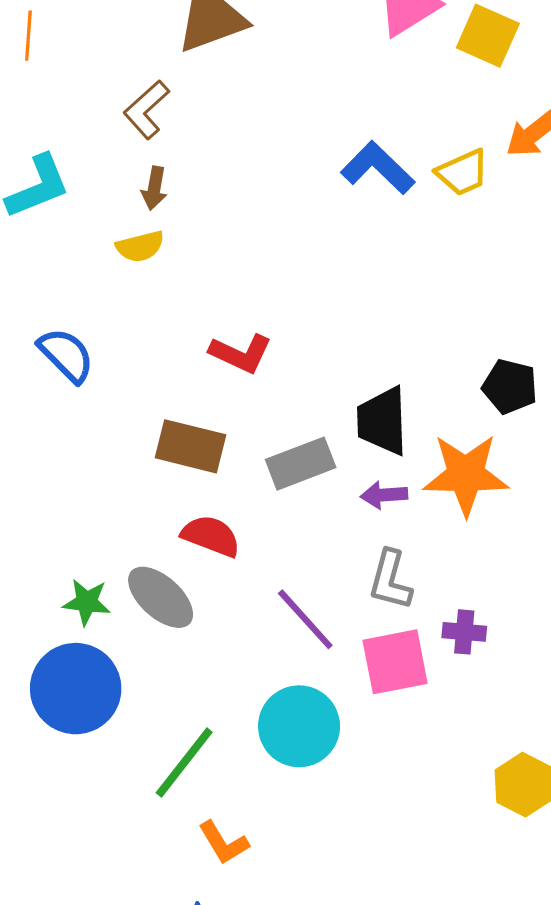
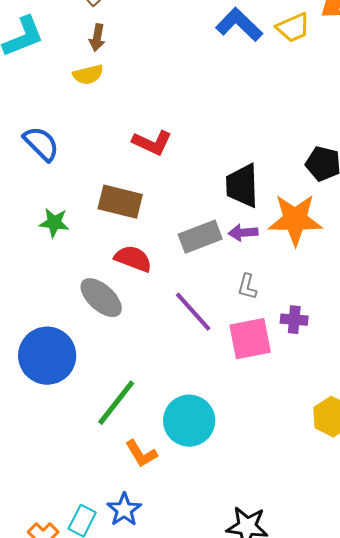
gray rectangle: (301, 464) -> (200, 237), moved
gray L-shape: (390, 580) -> (247, 287), size x0.7
green star: (87, 602) -> (54, 223), moved
cyan circle: (299, 726) -> (189, 421), moved

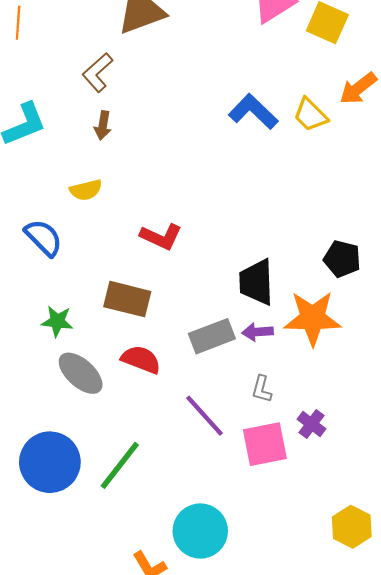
yellow trapezoid: (293, 28) -> (310, 115), turned 69
yellow semicircle: (88, 75) -> (86, 190), moved
gray ellipse: (101, 298) -> (81, 373), moved
purple cross: (294, 320) -> (311, 424), turned 32
green line: (116, 403) -> (120, 465), moved

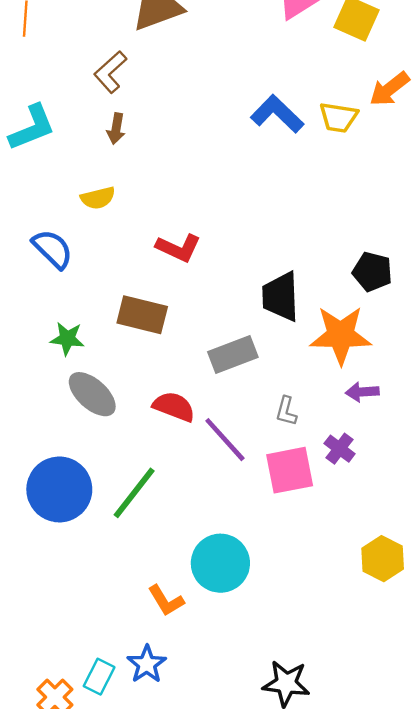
yellow trapezoid: (310, 115) -> (338, 117), turned -36
purple arrow: (257, 332) -> (362, 392), moved
red semicircle: (141, 359) -> (174, 407), moved

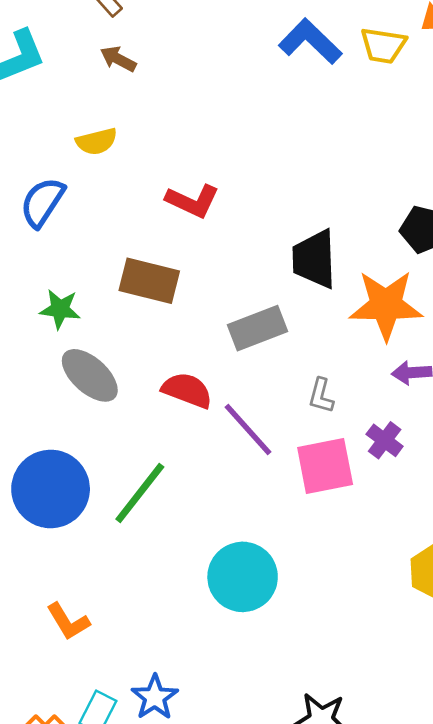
brown arrow: (116, 129) -> (118, 59), turned 108
blue semicircle: (53, 249) -> (42, 202), turned -102
orange L-shape: (166, 601) -> (68, 622), moved

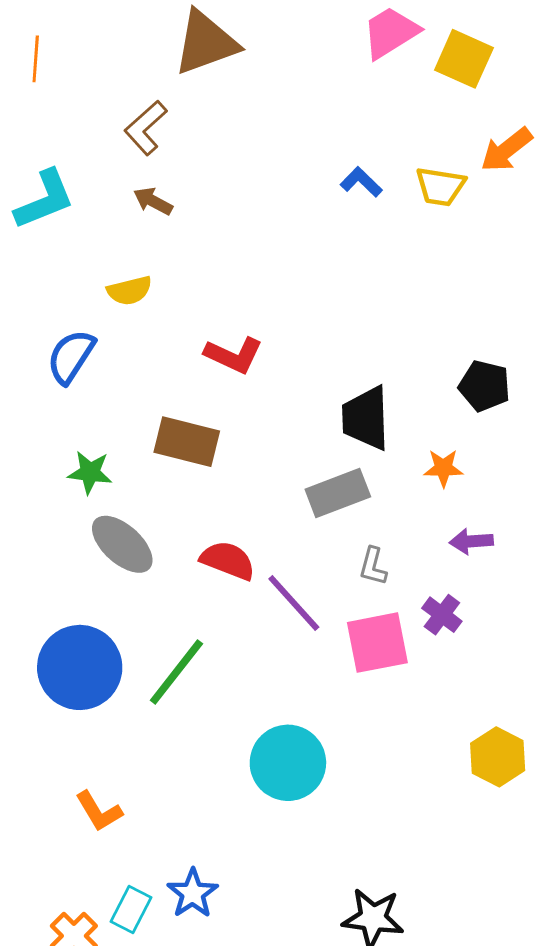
blue L-shape: (310, 41) -> (361, 182), size x0.6
orange star: (386, 305) -> (443, 468), size x0.5
gray rectangle: (257, 328) -> (338, 493), moved

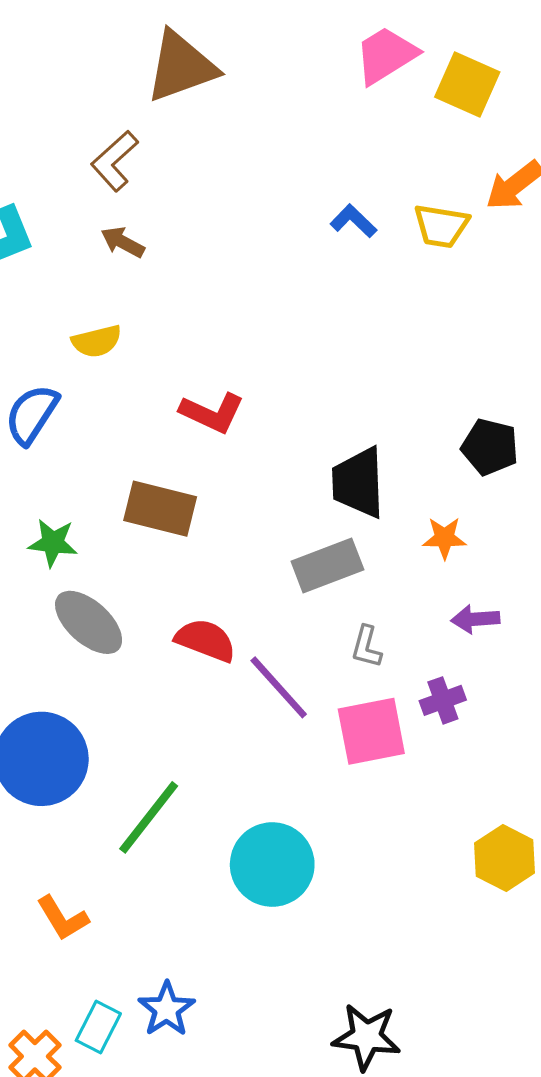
purple cross: (442, 615) -> (443, 700), turned 33
green line: (176, 672) -> (149, 817), moved

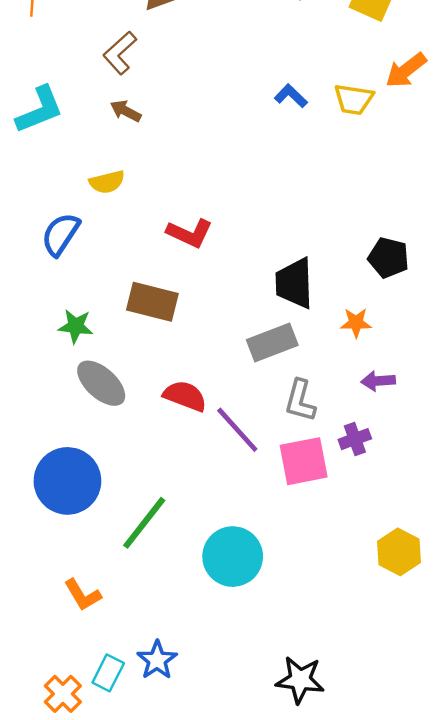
gray L-shape: (366, 647) -> (300, 401), size x1.4

